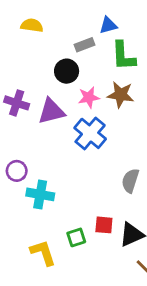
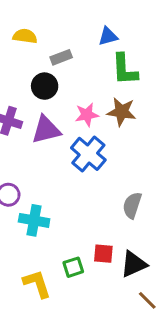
gray rectangle: (85, 45) -> (61, 57), moved
black circle: (67, 71) -> (45, 86), moved

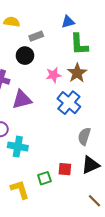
brown star: (122, 112) -> (77, 73), turned 30
purple triangle: (46, 130) -> (22, 100), moved
blue cross: (88, 154) -> (69, 103), moved
black triangle: (134, 264) -> (90, 165), moved

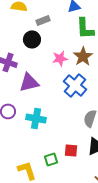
cyan cross: (18, 147) -> (36, 118), moved

